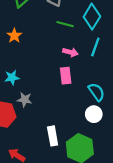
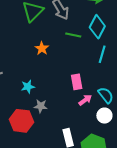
orange star: (14, 36) -> (42, 48), moved
pink arrow: (70, 52) -> (85, 100), moved, turned -48

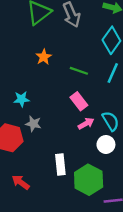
green line: (73, 35) -> (79, 71), moved
pink rectangle: (77, 82) -> (79, 101), turned -35

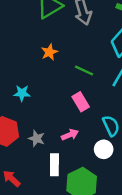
pink arrow: (86, 123) -> (70, 135), moved
gray star: (33, 124) -> (37, 139), moved

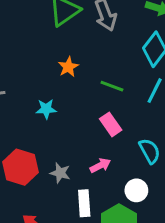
cyan star: (22, 93) -> (46, 109), moved
white circle: (104, 149) -> (136, 190), moved

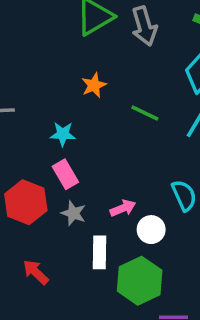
pink rectangle: (111, 124) -> (65, 174), moved
white circle: (136, 190) -> (151, 230), moved

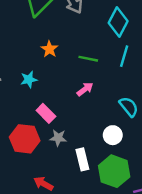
cyan star: (63, 134) -> (29, 80), moved
pink arrow: (123, 208) -> (85, 89), moved

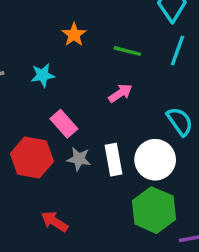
white circle: (113, 135) -> (155, 160), size x1.5
white rectangle: (82, 159) -> (114, 160), moved

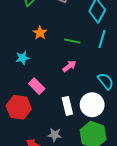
gray star: (79, 159) -> (55, 135), moved

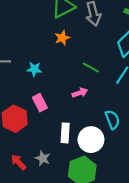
orange star: (40, 33) -> (62, 38), moved

